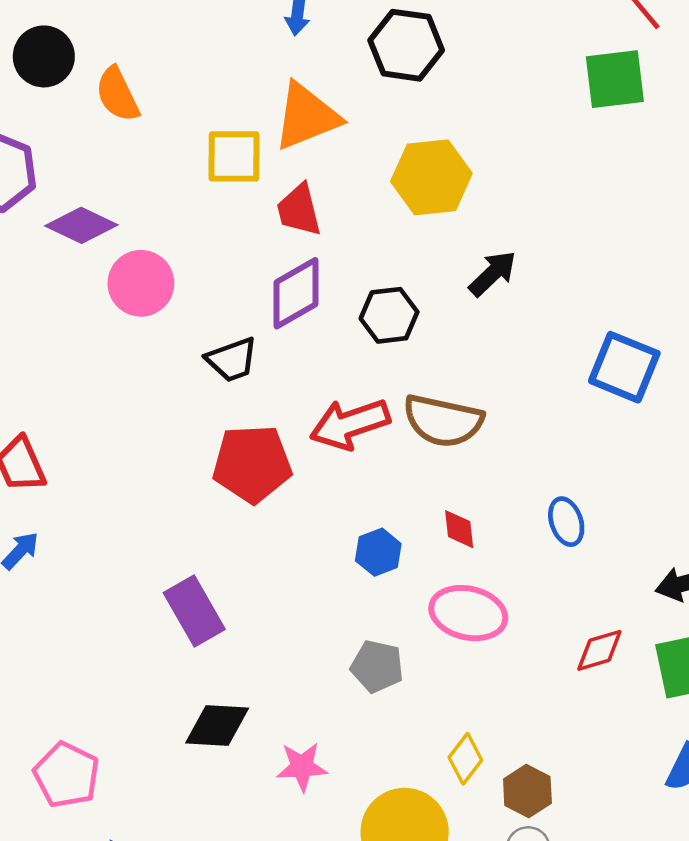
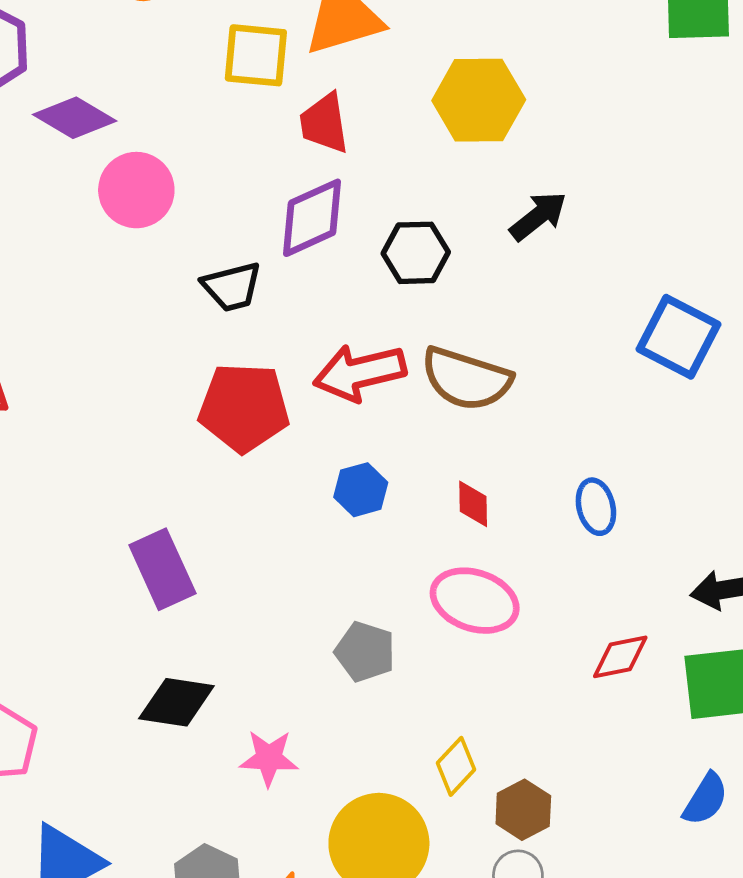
blue hexagon: (378, 552) -> (361, 490), moved

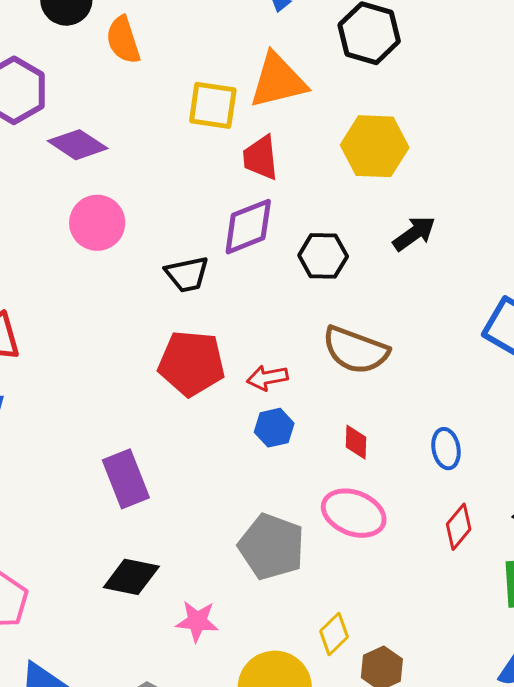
pink circle: (136, 190) -> (97, 223), moved
red arrow: (360, 373) -> (267, 378), moved, size x0.6
gray pentagon: (365, 652) -> (271, 547), size x1.5
red diamond: (620, 657) -> (459, 527), moved, turned -42

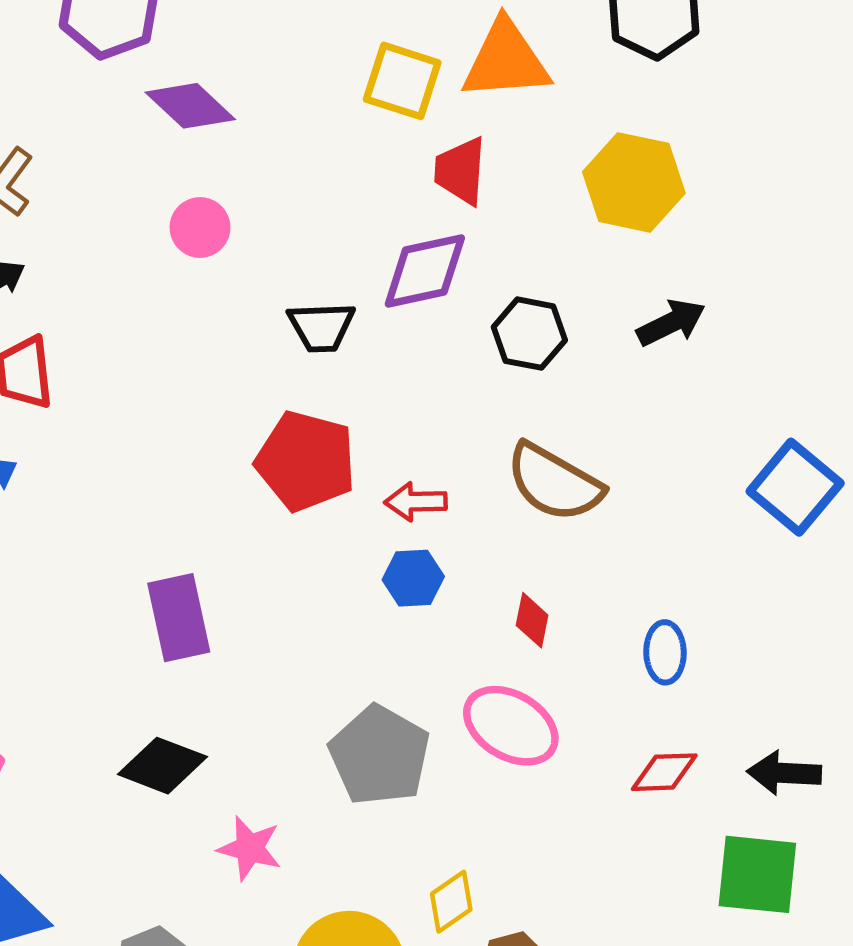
pink circle: (97, 223) -> (200, 227), size x0.7
red diamond: (459, 527) -> (664, 772), turned 39

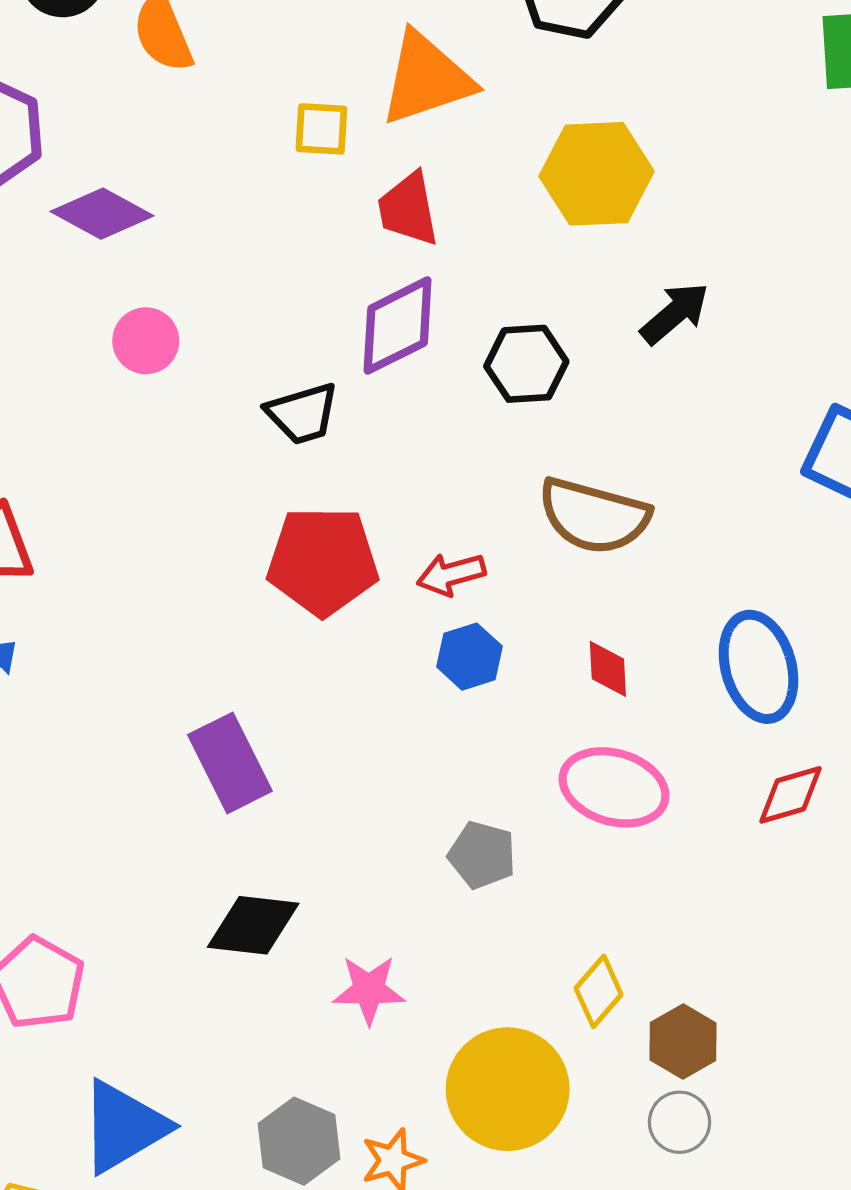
yellow square: (402, 81) -> (321, 129), size x0.7
blue ellipse: (665, 652) -> (758, 667), size x1.6
gray pentagon: (380, 755) -> (482, 855), size x0.6

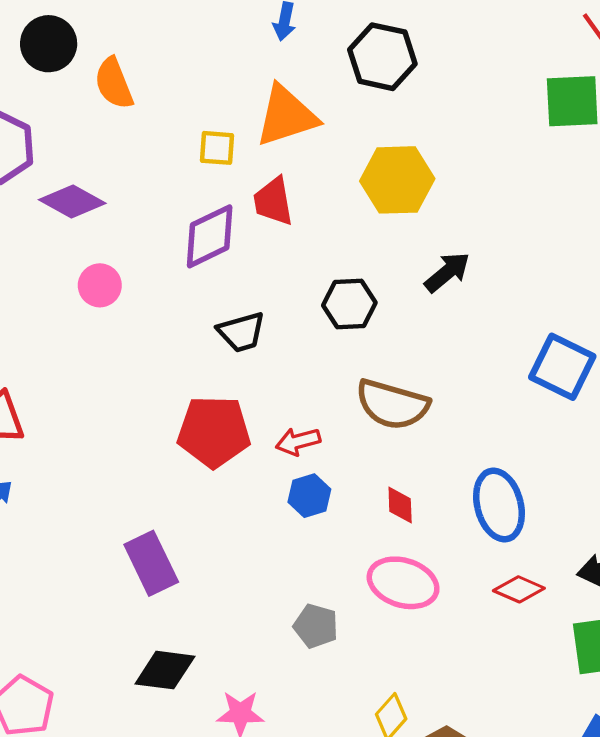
purple diamond: (398, 326) -> (210, 236), moved
black trapezoid: (302, 414) -> (241, 332), moved
red diamond: (791, 795) -> (519, 589), turned 39

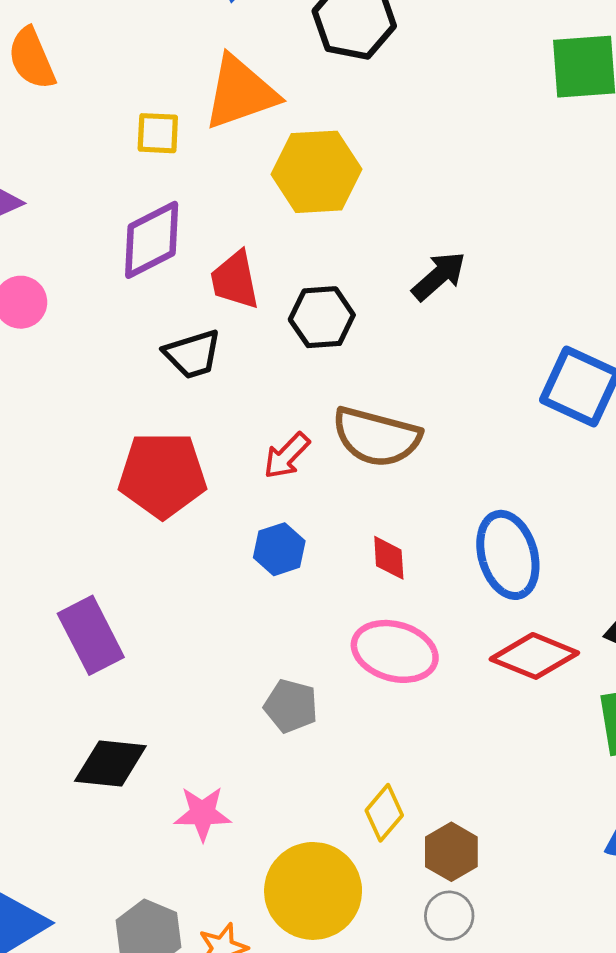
yellow hexagon: (397, 180) -> (317, 172), moved
red trapezoid: (273, 201) -> (235, 280), moved
red arrow: (298, 441) -> (287, 456), moved, turned -30
red diamond: (519, 589) -> (534, 656), size x1.4

